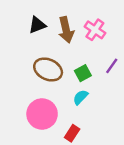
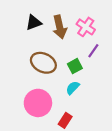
purple line: (112, 66) -> (93, 51), moved

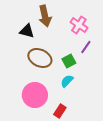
black triangle: (34, 23) -> (27, 31), moved, turned 35
brown arrow: (60, 27) -> (45, 16), moved

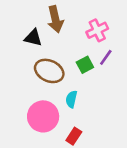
pink cross: (79, 25) -> (97, 30), turned 30
green square: (69, 61) -> (85, 65), moved
cyan semicircle: (67, 81) -> (71, 99), moved, turned -32

